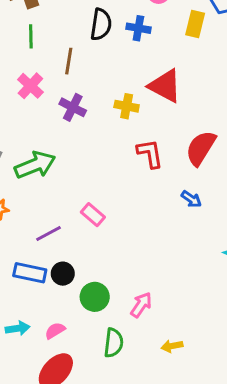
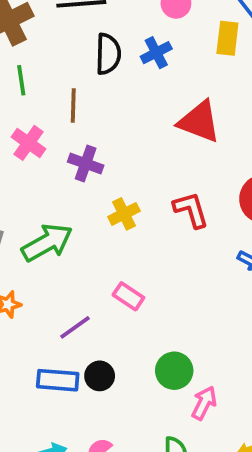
blue cross: (138, 28) -> (156, 53), turned -30
yellow cross: (127, 106) -> (124, 214), moved, turned -30
green circle: (95, 297) -> (174, 371), moved

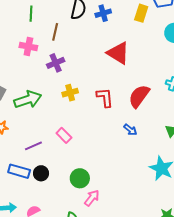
pink cross: (28, 143) -> (28, 46), turned -36
purple cross: (86, 164) -> (56, 63), turned 36

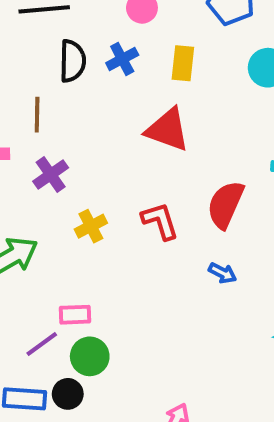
yellow rectangle: (141, 13) -> (183, 63), moved
pink rectangle: (64, 135) -> (75, 315), moved, turned -35
green circle: (80, 178) -> (90, 356), moved

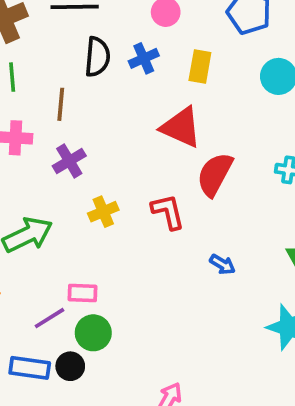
red semicircle: (226, 205) -> (215, 174), moved

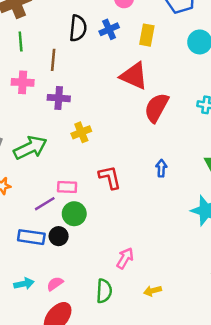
purple cross: (69, 161) -> (59, 98), turned 35
red L-shape: (168, 212) -> (110, 177), moved
blue arrow: (222, 264) -> (161, 168), turned -119

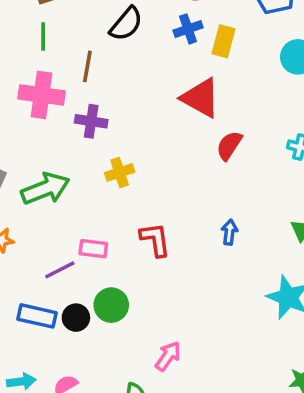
black semicircle: (78, 28) -> (126, 24), turned 30
blue cross: (109, 29) -> (188, 29), moved
pink cross: (23, 82) -> (42, 95), size x1.4
red semicircle: (156, 108) -> (229, 146), size x0.7
green circle: (74, 214) -> (111, 305), moved

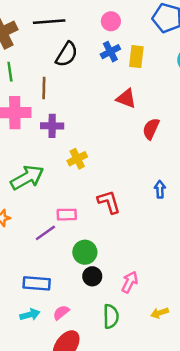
red triangle: (201, 98) -> (126, 98), size x0.7
blue rectangle: (37, 316) -> (37, 283), moved
black circle: (76, 318) -> (92, 276), moved

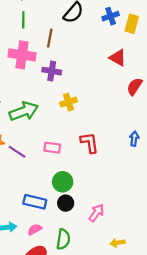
purple line: (45, 233) -> (17, 152), moved, turned 60
blue rectangle: (37, 283) -> (35, 202), moved
green semicircle: (111, 316) -> (63, 239), moved

